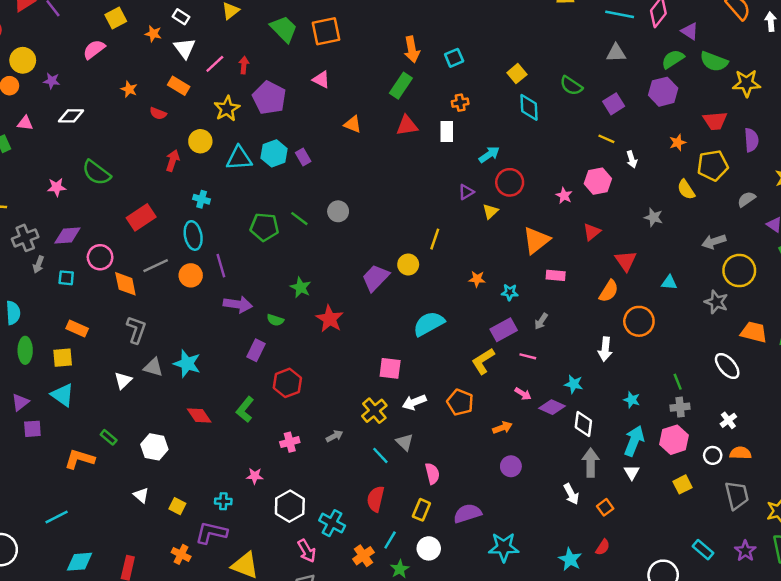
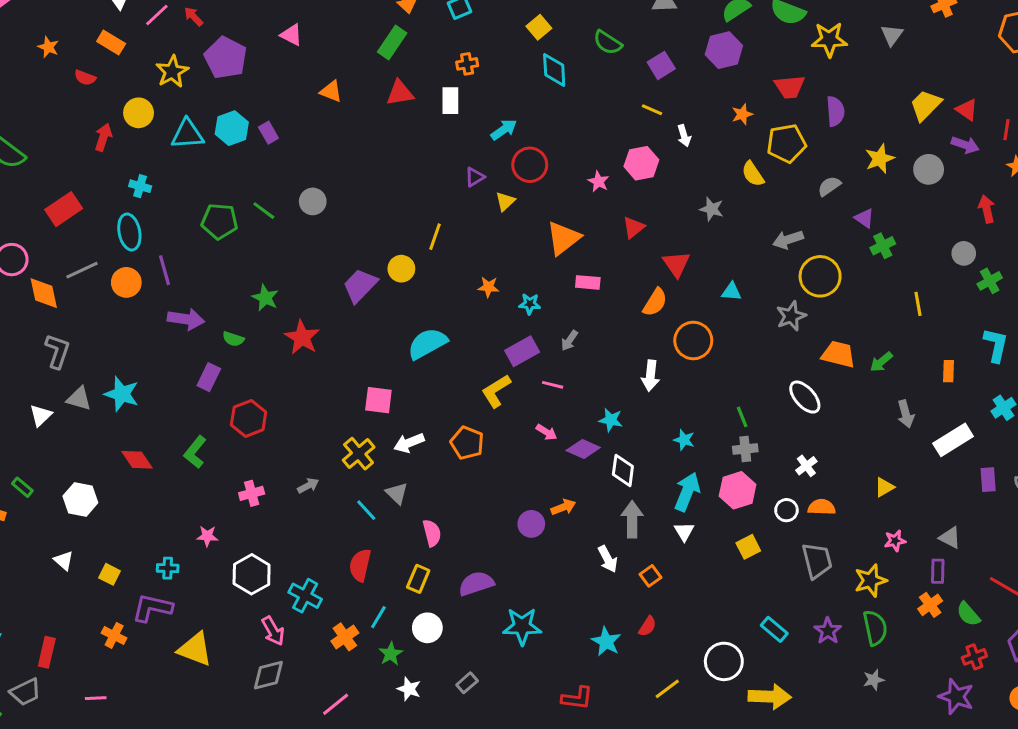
red arrow: (244, 65) -> (194, 17), turned -49
gray star: (716, 302) -> (791, 316), turned 30
orange arrow: (502, 428) -> (563, 507), moved

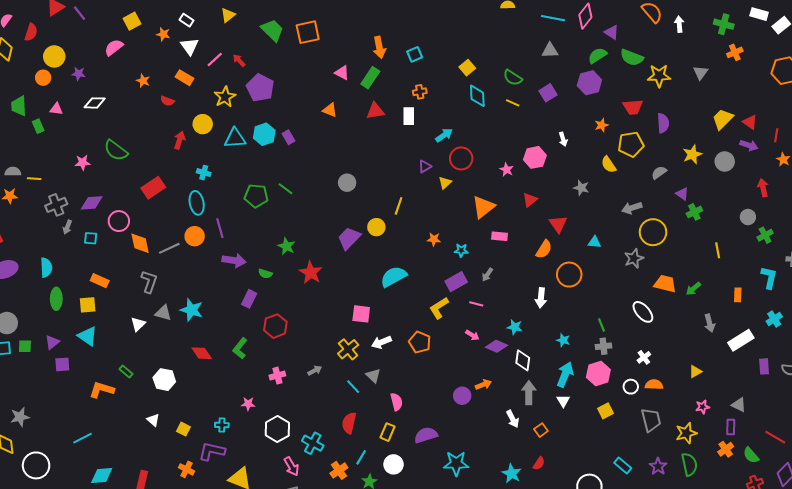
pink triangle: (291, 35) -> (342, 73), moved
yellow line: (652, 110) -> (513, 103), moved
gray circle: (313, 201) -> (347, 183), moved
gray line: (82, 270) -> (169, 248), moved

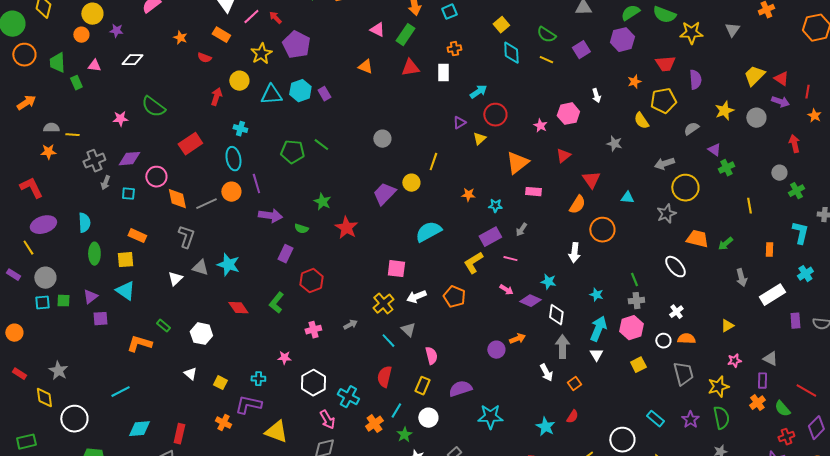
gray star: (20, 417) -> (58, 371), turned -30

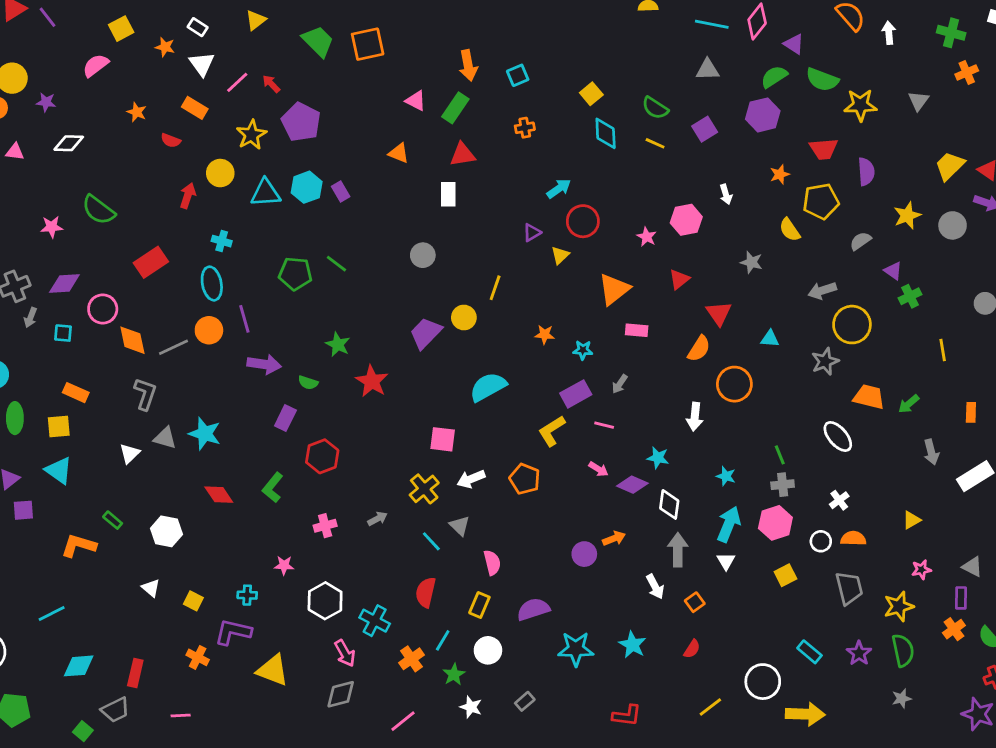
white rectangle: (443, 73) -> (448, 194), moved
cyan star: (545, 427) -> (632, 645), moved

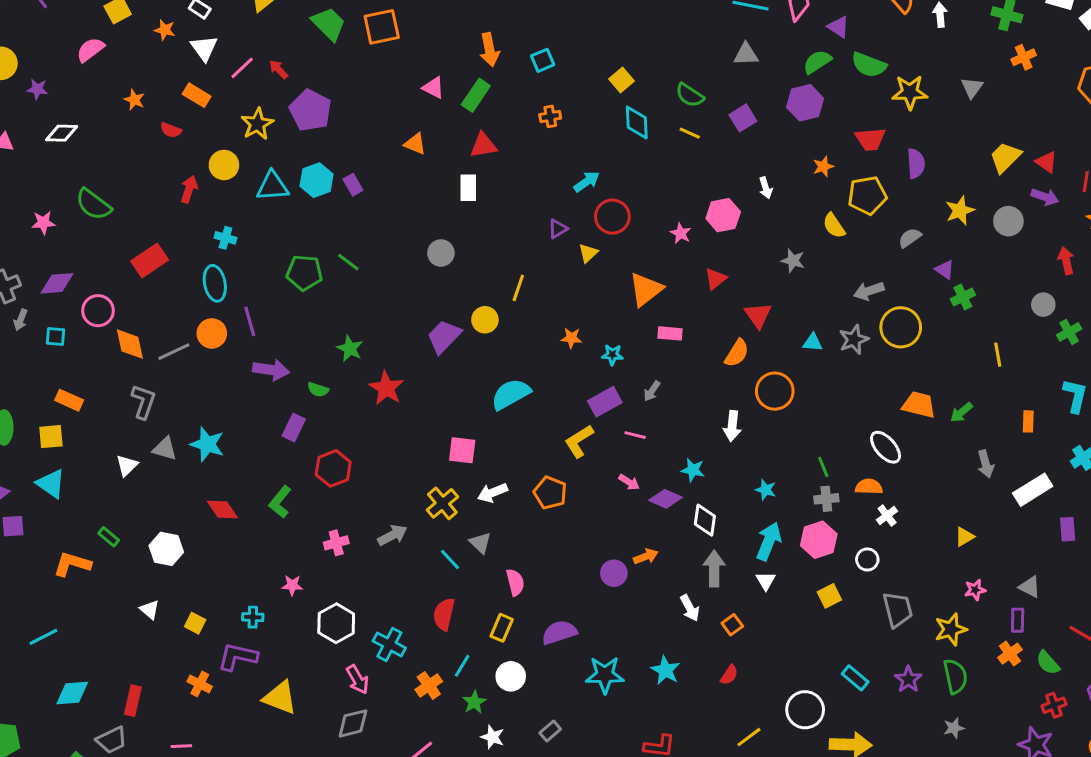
gray star: (825, 361) -> (854, 339), moved
gray arrow: (377, 519) -> (392, 535), size x1.4
orange semicircle: (853, 538) -> (869, 487), moved

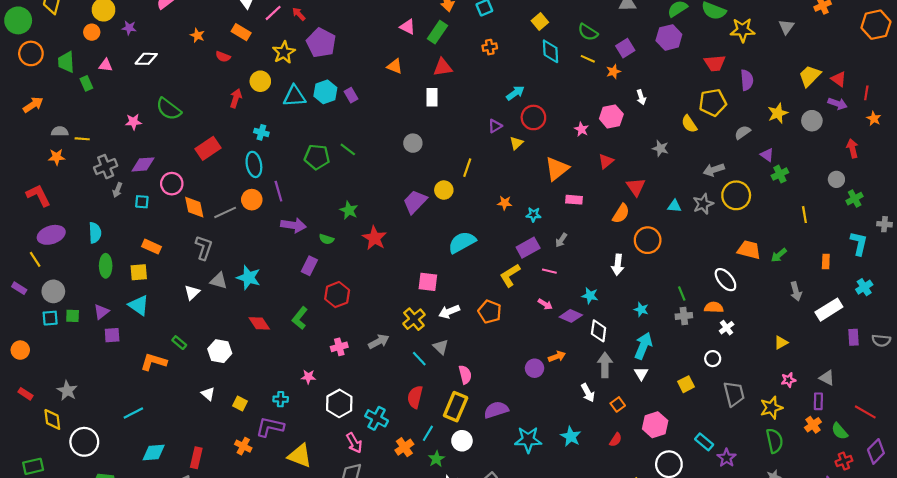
orange star: (823, 167) -> (613, 72), moved
pink hexagon: (819, 540) -> (655, 425), moved
yellow rectangle: (502, 628) -> (456, 407), size x1.5
purple star: (908, 679) -> (727, 458), moved

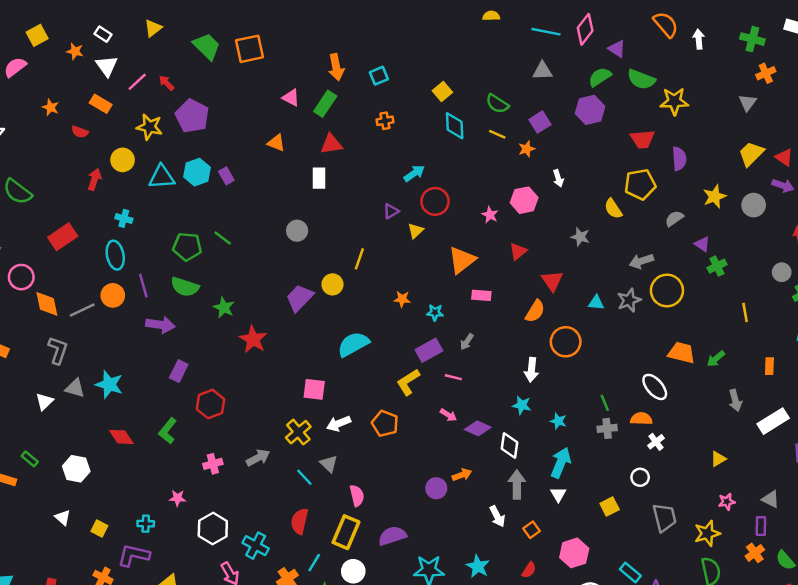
gray triangle: (786, 27) -> (747, 103), moved
yellow star: (284, 52) -> (149, 127), turned -30
green semicircle: (326, 239) -> (185, 287), moved, size x1.6
cyan star: (590, 296) -> (522, 405), moved

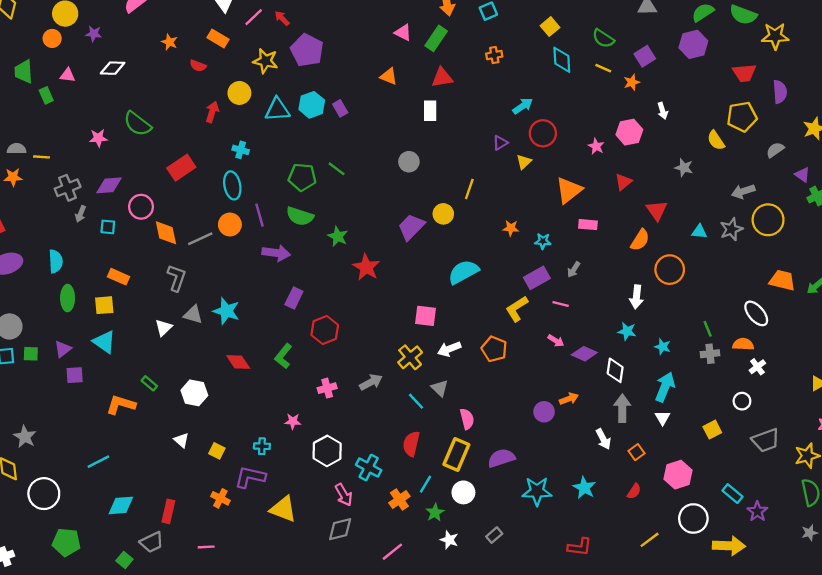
gray trapezoid: (664, 518) -> (766, 440), turned 84

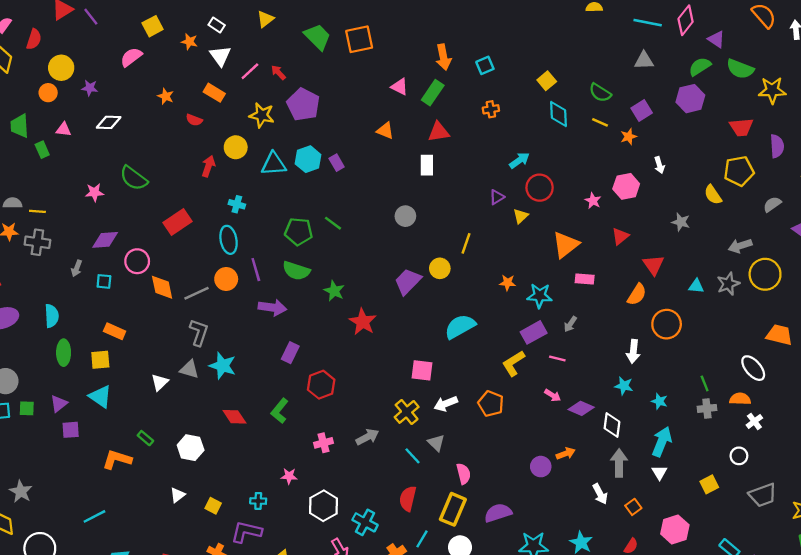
gray cross: (68, 188) -> (37, 242), moved, turned 30
cyan star: (543, 241) -> (540, 296), size x1.5
gray L-shape: (177, 278) -> (199, 332), moved
white triangle: (181, 440) -> (177, 495), turned 42

